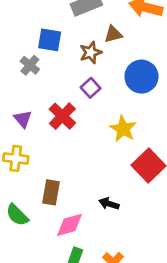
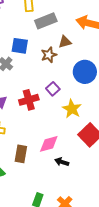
purple square: (91, 88) -> (53, 89), moved
red cross: (62, 116) -> (29, 100), turned 30
pink diamond: (69, 225) -> (49, 144), moved

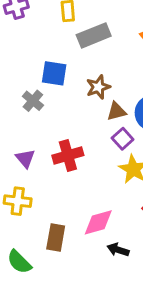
brown triangle: (65, 42) -> (116, 111), moved
purple square: (53, 89) -> (123, 139), moved

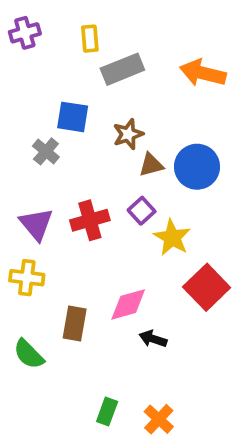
purple square: (123, 139) -> (142, 211), moved
purple triangle: (25, 159) -> (36, 224), size x1.4

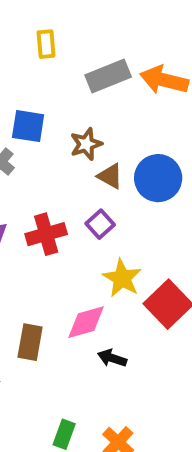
gray rectangle: (122, 69) -> (108, 76), moved
brown triangle: (151, 165) -> (110, 176), turned 44
yellow star: (172, 237) -> (122, 278), moved

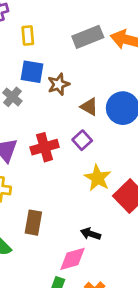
yellow rectangle: (46, 44) -> (28, 35), moved
brown star: (86, 144) -> (58, 84), moved
pink diamond: (86, 322) -> (72, 259), moved

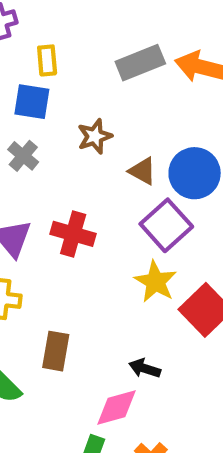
blue square: (32, 72) -> (32, 102), moved
purple square: (82, 140) -> (166, 225), moved, size x1.6
red cross: (45, 147) -> (73, 234), turned 32

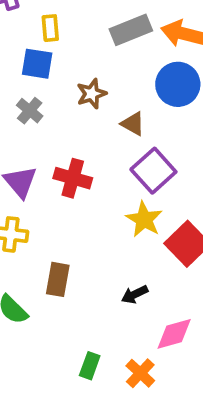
blue circle: (195, 173) -> (178, 84), moved
black arrow: (145, 368) -> (135, 294), turned -44
pink diamond: (116, 407) -> (174, 334), moved

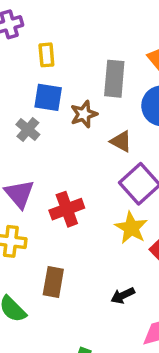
gray rectangle: (131, 30) -> (114, 79), moved, turned -63
blue square: (37, 64) -> (48, 97), moved
red cross: (73, 178) -> (67, 209), moved, turned -36

